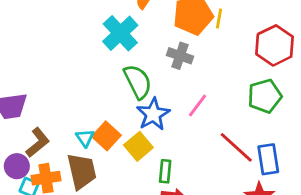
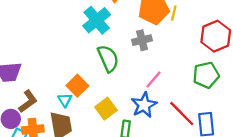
gray cross: (180, 56) -> (142, 40), turned -36
blue star: (153, 114) -> (144, 105), moved
orange square: (106, 136) -> (77, 86), moved

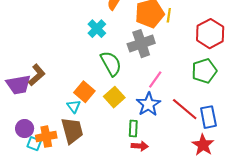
cyan cross: (97, 20) -> (97, 29), size x0.7
gray cross: (142, 40) -> (141, 44), size x1.4
brown L-shape: (28, 101) -> (37, 75), moved
yellow square: (106, 109) -> (114, 97), moved

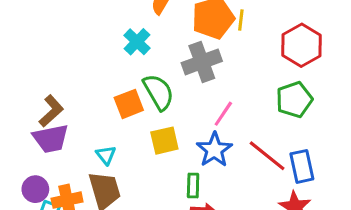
purple trapezoid: (18, 85) -> (51, 139), moved
orange square: (84, 92) -> (129, 104), moved, turned 30
yellow square: (114, 97) -> (164, 141), turned 30

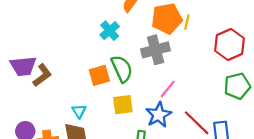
green pentagon: (294, 100) -> (237, 86), moved
purple trapezoid: (51, 139) -> (23, 66), moved

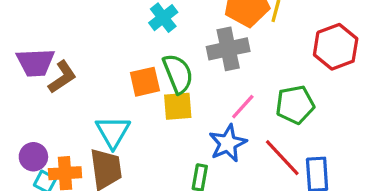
green pentagon: (237, 86) -> (295, 105), moved
yellow square: (123, 105) -> (178, 106), moved
cyan triangle: (79, 111) -> (113, 132), size x1.6

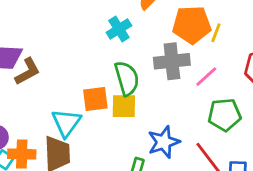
orange square: (145, 82) -> (95, 99), moved
pink line: (243, 107) -> (206, 77), moved

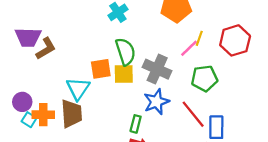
yellow line: (216, 33) -> (199, 38), moved
gray cross: (172, 61) -> (157, 69), moved, turned 32

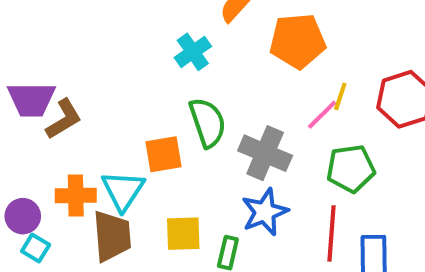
yellow square: (124, 74) -> (183, 234), moved
red line: (193, 114) -> (331, 233), turned 44
orange cross: (43, 115) -> (76, 196), moved

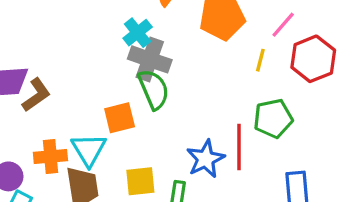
pink line: (322, 115) -> (283, 25), moved
gray cross: (265, 153) -> (150, 59), moved
red line: (331, 233) -> (239, 147), moved

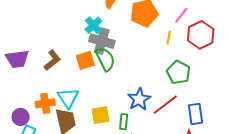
brown L-shape: (36, 95) -> (52, 60), moved
orange square: (120, 118) -> (85, 60), moved
green pentagon: (273, 118) -> (179, 72), turned -30
red line: (239, 147) -> (165, 105), moved, turned 56

